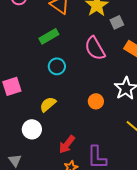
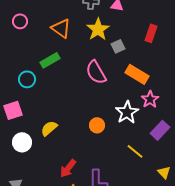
cyan circle: (57, 66) -> (27, 79), moved
white circle: (32, 129) -> (22, 142), moved

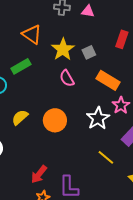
yellow star: (98, 29) -> (63, 49), moved
pink semicircle: (96, 72) -> (67, 78), size x0.7
orange circle: (97, 125) -> (55, 120), moved, size x1.5
yellow semicircle: (49, 128) -> (20, 117), moved

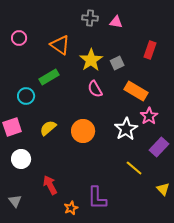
red arrow: (39, 174) -> (50, 185), moved, turned 114

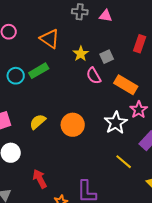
yellow star: (91, 60) -> (81, 54), size x0.7
pink semicircle: (95, 89) -> (94, 76), moved
cyan circle: (26, 96) -> (16, 76), moved

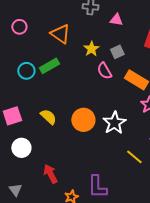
pink triangle: (106, 16) -> (116, 20), moved
yellow semicircle: (38, 122) -> (48, 117), turned 84
white star: (116, 123) -> (114, 123), moved

